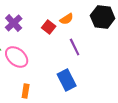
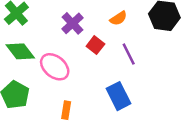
purple cross: (14, 23) -> (73, 23), moved
red square: (49, 27) -> (95, 45), moved

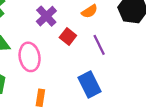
pink ellipse: (55, 67) -> (30, 57), turned 40

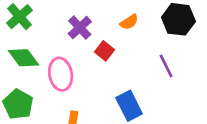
purple line: (99, 45) -> (166, 66), moved

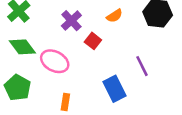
purple line: (166, 66) -> (142, 66), moved
pink ellipse: (61, 74) -> (55, 61), turned -52

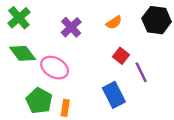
red square: (93, 41) -> (121, 56), moved
green pentagon: (18, 88) -> (39, 101), moved

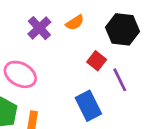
black hexagon: (157, 20) -> (123, 29), moved
orange semicircle: (114, 22) -> (75, 23), moved

